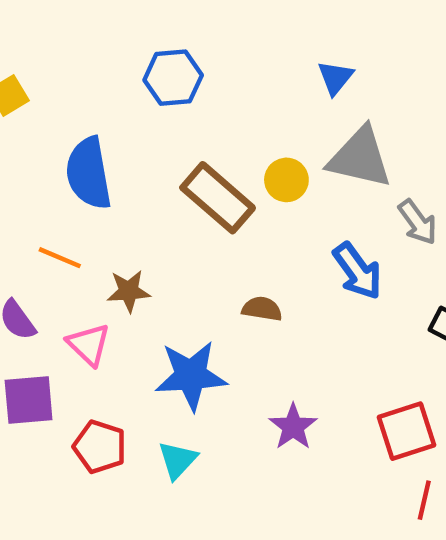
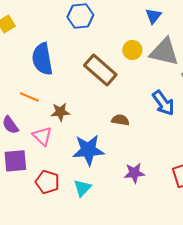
yellow circle: (286, 180) -> (132, 50), moved
purple star: (293, 427) -> (134, 173), turned 30

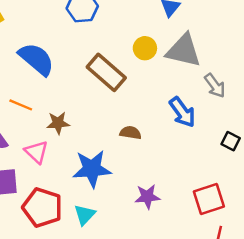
blue semicircle: (42, 59) -> (36, 59), turned 140
red pentagon: (47, 182) -> (42, 207), size x1.4

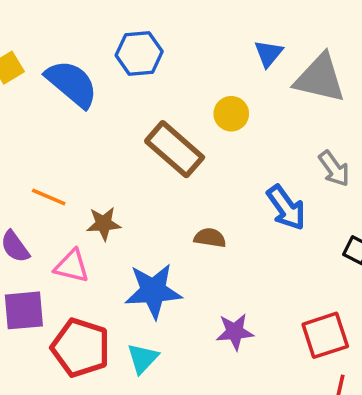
gray triangle: (184, 51) -> (320, 78), moved
blue semicircle: (36, 59) -> (72, 84), moved
pink triangle: (36, 152) -> (72, 266), turned -30

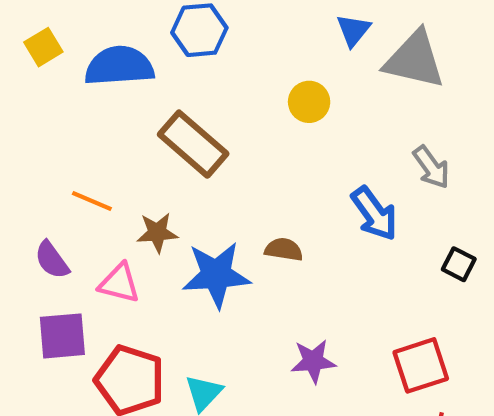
blue semicircle: (72, 84) -> (119, 66), turned -44
brown rectangle: (175, 149) -> (193, 144), moved
blue star: (153, 291) -> (216, 275), moved

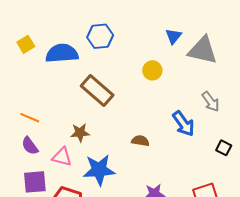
orange line: (92, 201) -> (30, 118), moved
blue star: (216, 275) -> (99, 170), moved

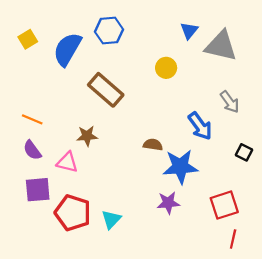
blue semicircle: (62, 53) -> (67, 49), turned -56
blue star: (99, 170) -> (180, 167), moved

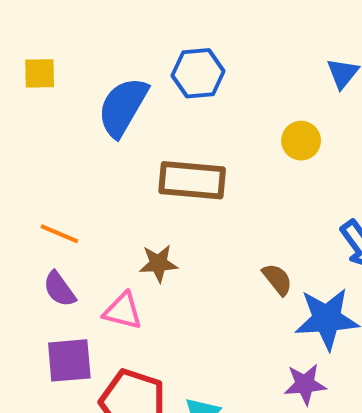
yellow square: (28, 39) -> (40, 73), moved, turned 30
brown rectangle: (106, 90) -> (192, 180), turned -36
brown semicircle: (153, 145) -> (277, 279), turned 42

